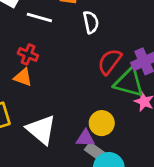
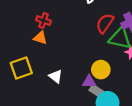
white triangle: (41, 130) -> (56, 76), size x0.6

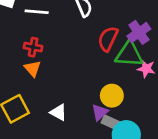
orange triangle: (40, 38) -> (33, 69), turned 40
purple triangle: (89, 82) -> (100, 112), turned -32

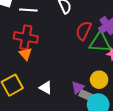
red cross: (33, 47) -> (26, 37), size x1.6
yellow circle: (112, 96) -> (99, 80), moved

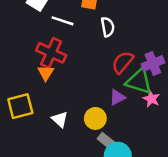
yellow circle: (99, 80) -> (95, 118), moved
purple triangle: (78, 87) -> (117, 97), moved

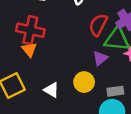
gray rectangle: (106, 141) -> (115, 91), moved, turned -35

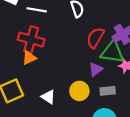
orange triangle: (29, 50) -> (29, 58), turned 42
gray rectangle: (115, 91) -> (108, 91), moved

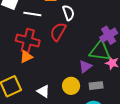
red semicircle: (95, 38) -> (58, 32), moved

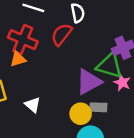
purple triangle: (85, 66) -> (89, 82), size x1.6
yellow circle: (71, 86) -> (81, 114), moved

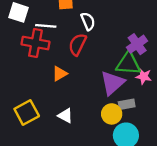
red cross: (23, 40) -> (35, 43), moved
orange triangle: (18, 59) -> (60, 74), moved

